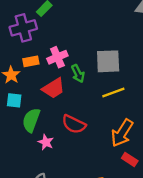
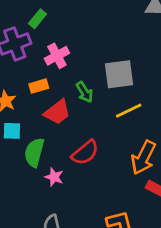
pink cross: (57, 57) -> (57, 56), moved
orange rectangle: (31, 61) -> (39, 86), moved
red semicircle: (74, 124) -> (85, 153), turned -60

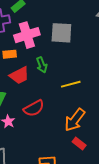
pink cross: (57, 56) -> (27, 35), size x1.4
gray square: (119, 74) -> (61, 33), moved

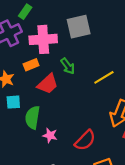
pink cross: (27, 35) -> (43, 39), turned 30
red semicircle: (34, 108) -> (85, 140), moved

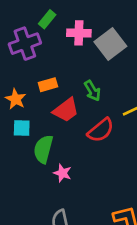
gray square: (79, 27) -> (110, 44), turned -30
pink cross: (43, 39) -> (79, 33), moved, size x0.7
red semicircle: (85, 140) -> (101, 130), moved

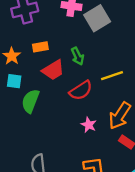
pink star: (62, 173) -> (89, 125), moved

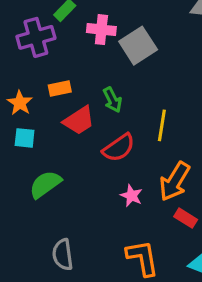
yellow line: (112, 76) -> (162, 125), turned -60
green semicircle: (30, 101) -> (45, 184), moved, turned 35

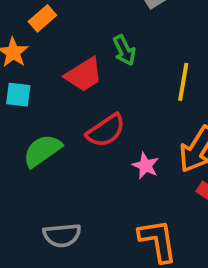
orange rectangle: (60, 89) -> (42, 18), moved, turned -30
red semicircle: (119, 148) -> (106, 131), moved
gray semicircle: (63, 255) -> (62, 235), turned -88

